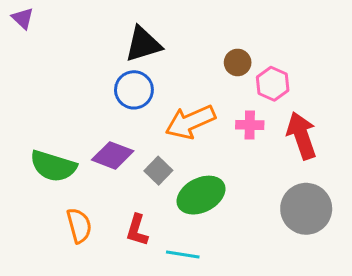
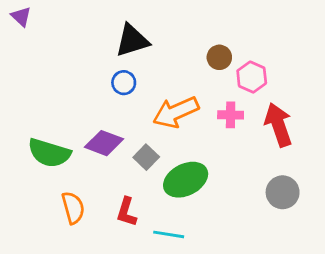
blue circle: (134, 90) -> (124, 83), size x0.7
gray circle: (306, 209) -> (283, 192), size x0.7

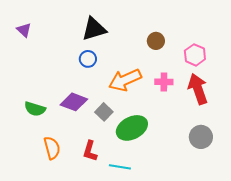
purple triangle: (21, 17) -> (24, 30), moved
pink hexagon: (252, 77) -> (195, 55), moved
green semicircle: (49, 153) -> (35, 109), size x0.7

